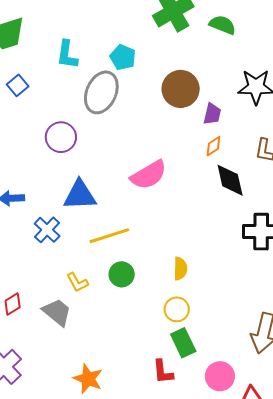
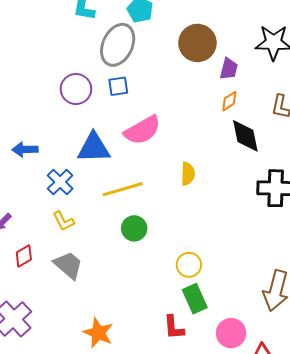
blue square: (18, 85) -> (118, 86), moved, turned 30
pink semicircle: (149, 175) -> (142, 130), moved
yellow semicircle: (180, 269) -> (188, 174), moved
yellow L-shape: (77, 282) -> (63, 221), moved

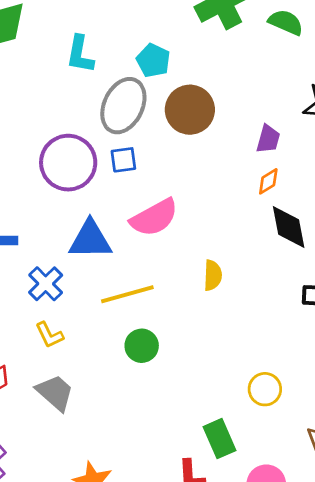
brown circle: (197, 43) -> (190, 110), moved
purple circle: (76, 89) -> (68, 163), size x1.4
yellow circle: (189, 265) -> (265, 389), moved

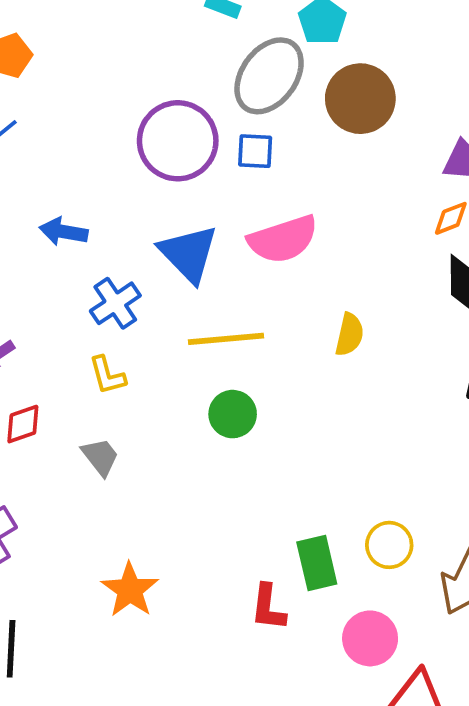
blue triangle: (90, 240) -> (189, 254), turned 36
yellow circle: (265, 389) -> (389, 545), moved
gray trapezoid: (55, 393) -> (100, 457), size x0.7

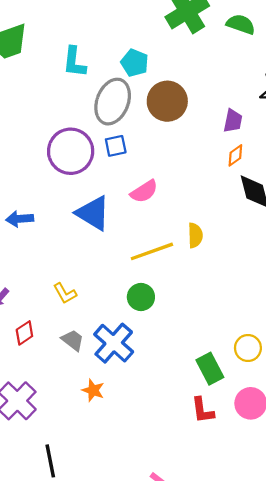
pink semicircle: (283, 239) -> (144, 191), size x0.7
blue cross: (115, 303) -> (114, 343), moved, size x1.4
yellow line: (226, 339) -> (152, 251), moved
orange star: (130, 590) -> (93, 390), moved, size x0.7
red L-shape: (268, 607) -> (203, 410), moved

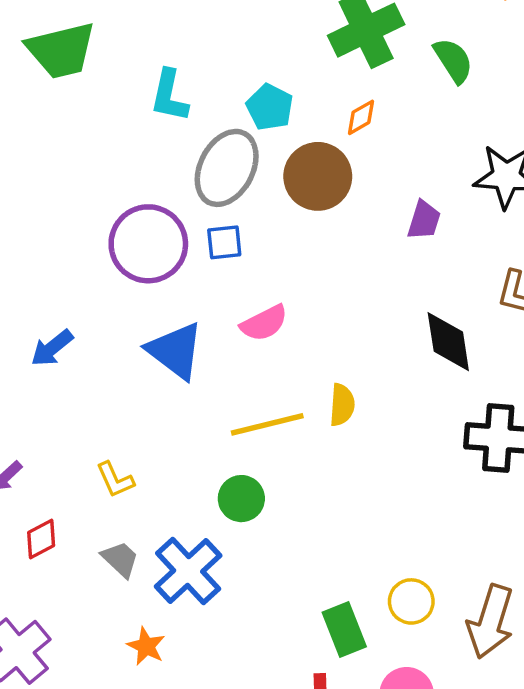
green semicircle: (241, 24) -> (453, 60), turned 32
orange diamond: (235, 155) -> (361, 117), moved
blue arrow: (20, 219) -> (52, 348), turned -40

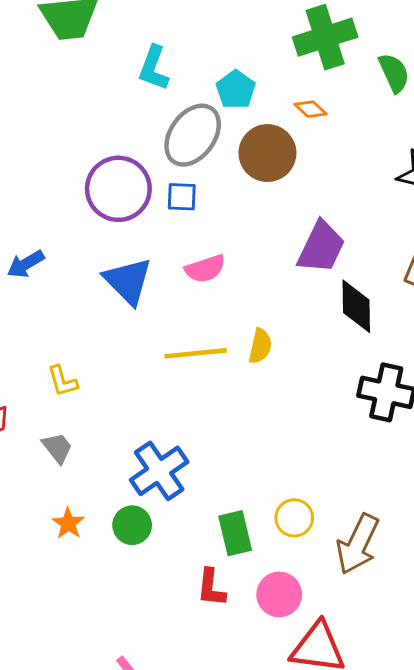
orange diamond: (361, 117) -> (310, 109), turned 64
purple trapezoid: (424, 220) -> (321, 247), moved, size x1.6
green circle: (241, 499) -> (132, 525), moved
blue cross: (188, 571) -> (159, 471), moved

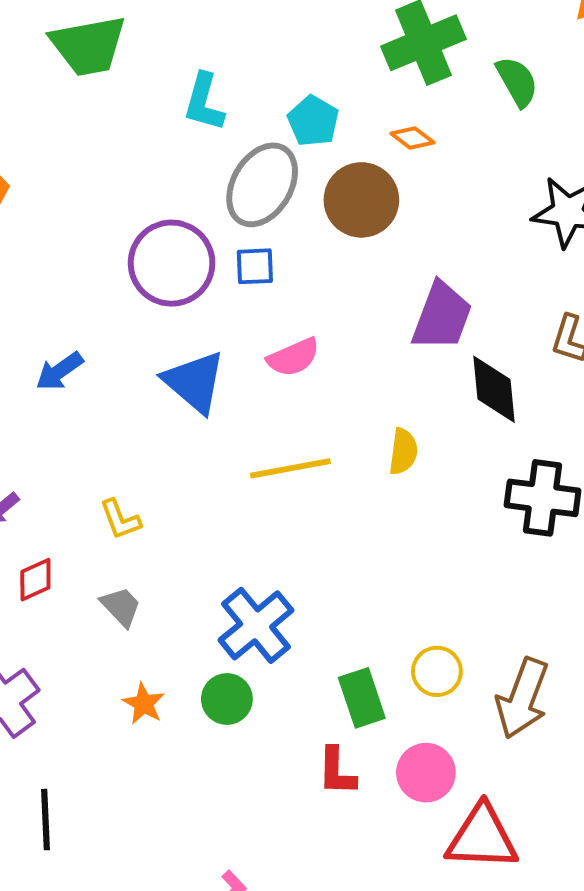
yellow semicircle: (260, 346) -> (403, 451), moved

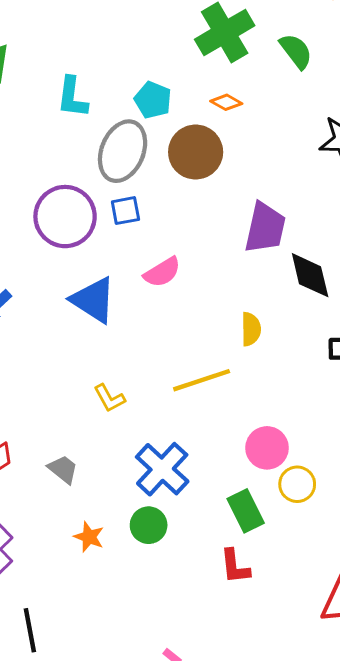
yellow line: (290, 468) -> (202, 380), moved
yellow L-shape: (120, 519) -> (109, 398), moved
pink circle: (426, 773) -> (267, 448), moved

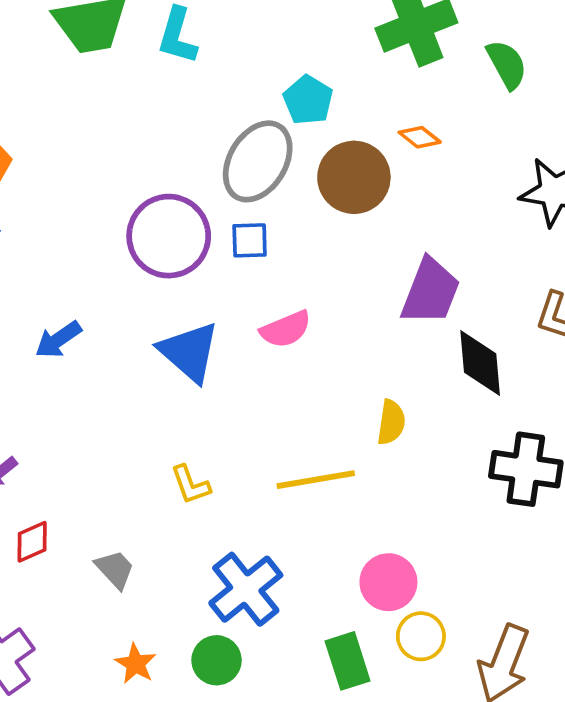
cyan L-shape: (72, 97) -> (177, 36), moved
orange diamond: (226, 102) -> (420, 137), moved

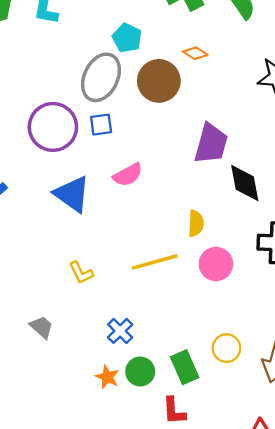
pink circle: (388, 582) -> (216, 264), moved
blue cross: (246, 589) -> (120, 331), size x0.6
green circle: (217, 660) -> (140, 372), moved
orange star: (136, 664) -> (107, 377), moved

